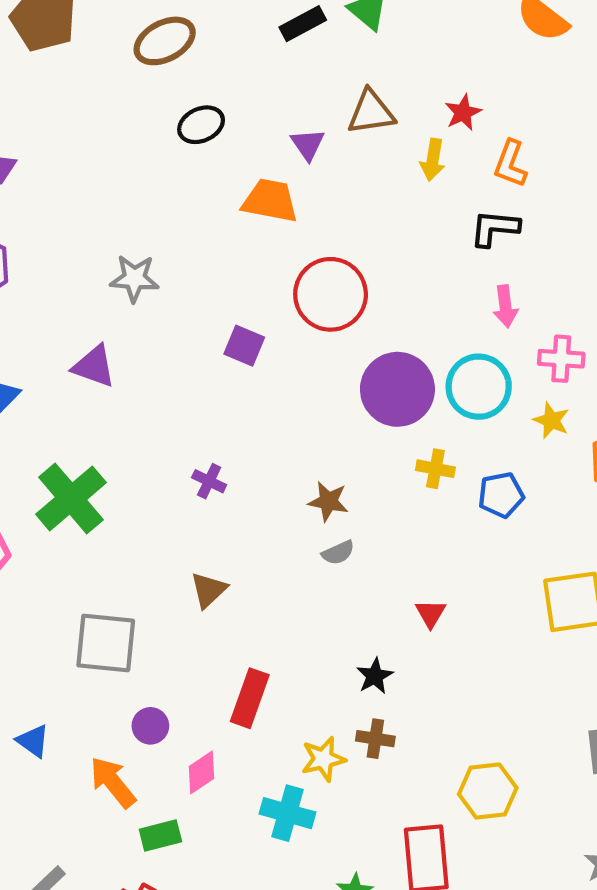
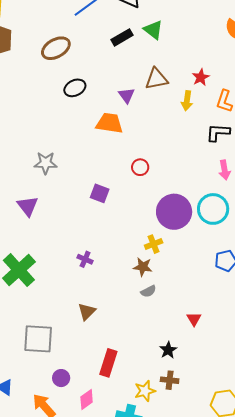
red circle: (331, 294) -> (140, 167), size x0.5
purple triangle: (94, 366) -> (28, 206), turned 35
yellow cross: (435, 469) -> (154, 244), moved, turned -30

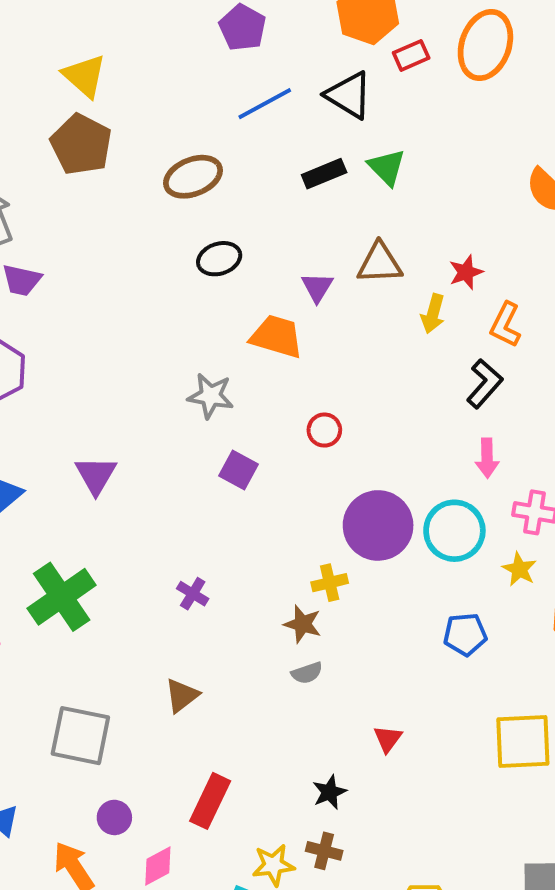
black L-shape: (218, 132) -> (484, 384), turned 120
gray star: (46, 163) -> (211, 396), moved

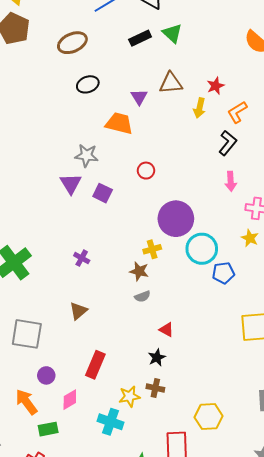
orange L-shape: (505, 325) -> (237, 112), turned 35
purple triangle: (96, 475) -> (71, 184), moved
cyan circle: (454, 531) -> (202, 249), moved
red triangle: (388, 739) -> (166, 330), moved, turned -35

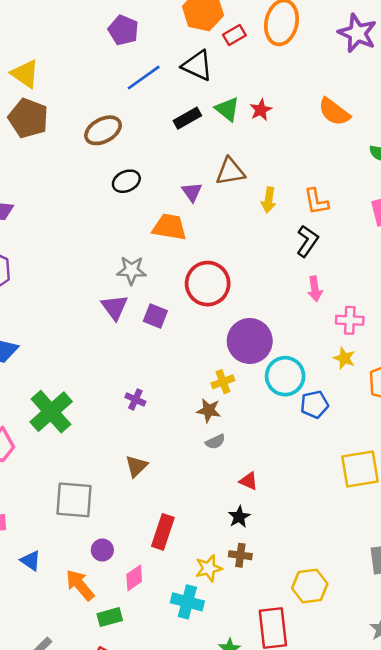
red star: (216, 86) -> (261, 110), moved
orange L-shape: (237, 112) -> (316, 201), turned -65
red circle: (146, 171) -> (208, 284), size x2.0

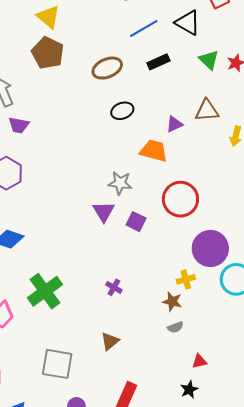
black rectangle: (187, 118) -> (158, 62), moved
purple triangle: (192, 192) -> (174, 124), turned 36
red triangle: (249, 481) -> (199, 361), turned -42

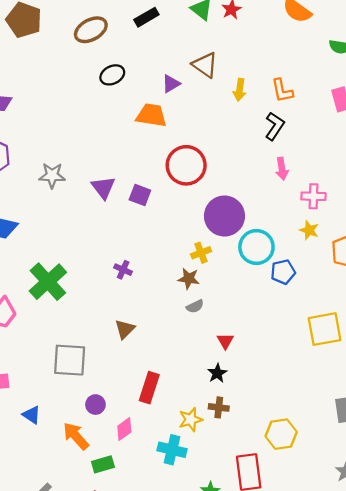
brown triangle: (207, 110) -> (205, 65), turned 45
gray star: (120, 183) -> (52, 175), moved
red triangle: (199, 361) -> (225, 341), turned -42

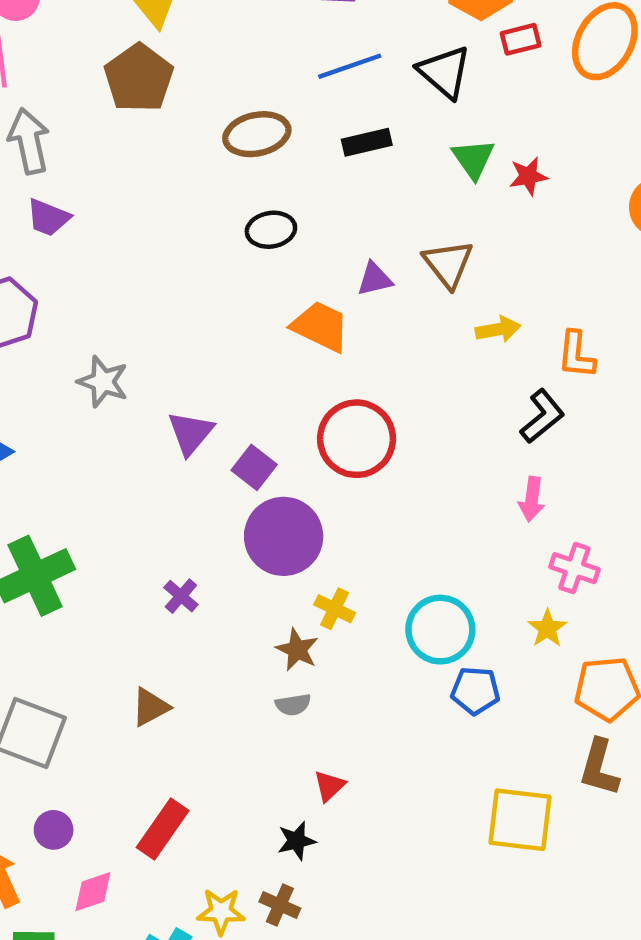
yellow arrow: (240, 90) -> (498, 329), turned -125
purple circle: (224, 216) -> (284, 536), moved
yellow cross: (201, 253) -> (335, 609), turned 30

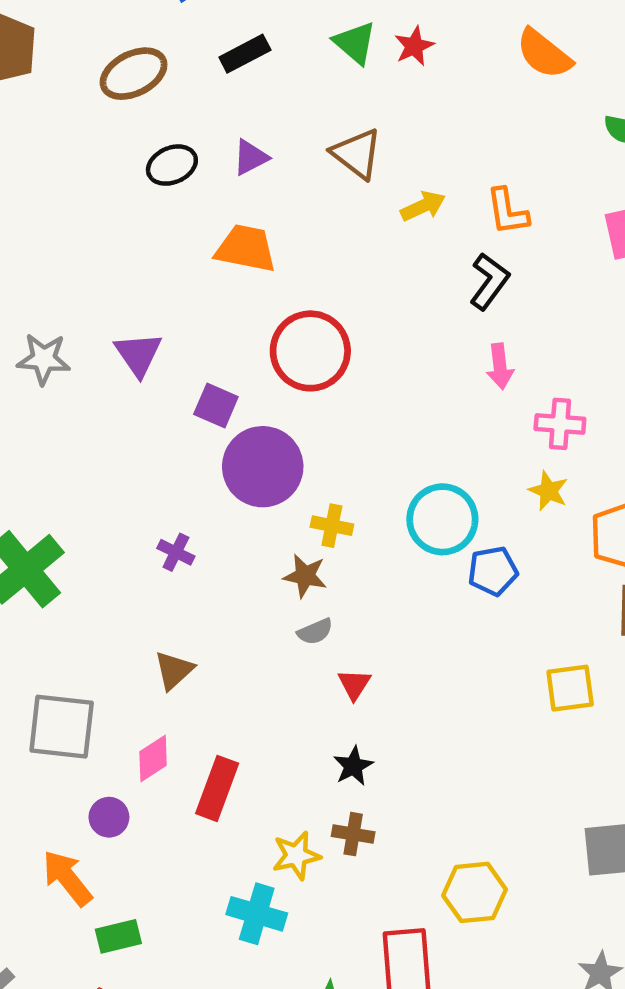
purple triangle: (375, 279) -> (251, 157), moved
purple triangle: (191, 433) -> (138, 354), moved
red triangle: (329, 786) -> (354, 684), moved
yellow square: (520, 820) -> (570, 688), size x0.7
pink diamond: (93, 892) -> (153, 758), moved

